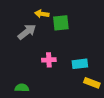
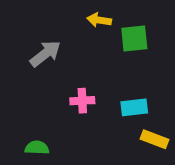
yellow arrow: (42, 14) -> (99, 20), moved
green square: (61, 23) -> (134, 39), moved

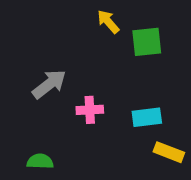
yellow arrow: (99, 20) -> (108, 22), turned 40
gray arrow: (45, 54) -> (49, 84), moved

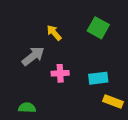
yellow arrow: (108, 22) -> (54, 33), moved
green square: (147, 42) -> (98, 28), turned 35

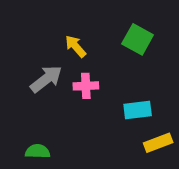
pink cross: (60, 73) -> (86, 86), moved
yellow rectangle: (113, 102) -> (158, 143), turned -42

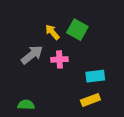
green square: (138, 39) -> (77, 30), moved
yellow rectangle: (158, 143) -> (90, 100), moved

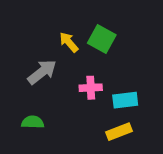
pink cross: (59, 59) -> (91, 88), moved
green semicircle: (26, 105) -> (33, 122), moved

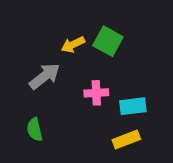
yellow arrow: (69, 42) -> (73, 45), turned -75
green semicircle: (33, 122) -> (35, 129), turned -105

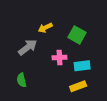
green square: (108, 41) -> (77, 35), moved

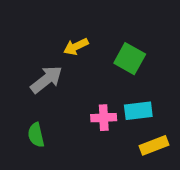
pink cross: (60, 57) -> (104, 118), moved
yellow rectangle: (78, 86) -> (154, 145), moved

